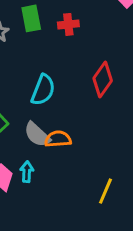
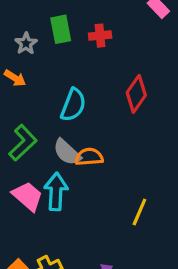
cyan arrow: (27, 172) -> (56, 192), size x1.6

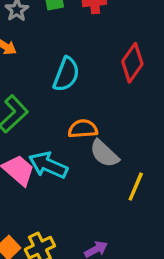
gray semicircle: (67, 152) -> (104, 154), moved
cyan arrow: (56, 192) -> (48, 165), turned -69

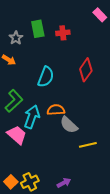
cyan arrow: (48, 165) -> (32, 117), moved, turned 85
yellow line: (136, 187) -> (88, 145), turned 54

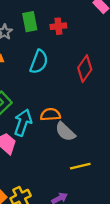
cyan semicircle: (46, 77) -> (39, 62), moved
yellow line: (88, 145) -> (80, 166), moved

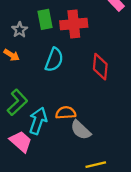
red cross: (58, 26) -> (74, 24), size x1.6
red diamond: (85, 69) -> (100, 67), turned -30

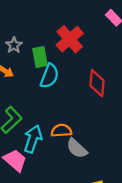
green rectangle: (45, 19) -> (40, 57), moved
red cross: (74, 24) -> (70, 39), turned -35

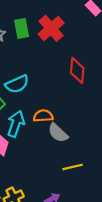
green rectangle: (40, 57) -> (22, 28), moved
cyan semicircle: (49, 76) -> (17, 84), moved, turned 45

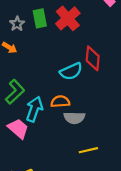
cyan semicircle: (17, 84) -> (71, 71), moved
gray semicircle: (58, 133) -> (74, 118), turned -42

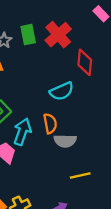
red diamond: (93, 58) -> (85, 62), moved
orange semicircle: (60, 102) -> (50, 124), turned 84

